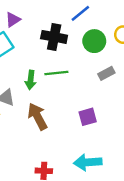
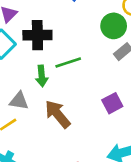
black cross: (54, 37) -> (37, 35), moved
green circle: (94, 41) -> (114, 26), moved

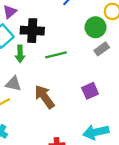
green arrow: (42, 76) -> (20, 54), moved

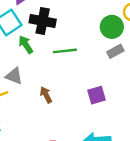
green arrow: (20, 54) -> (26, 45), turned 140
brown arrow: (44, 97) -> (46, 95), size x0.6

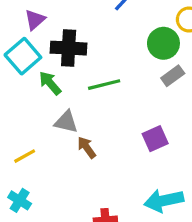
gray triangle: (14, 76) -> (66, 122), moved

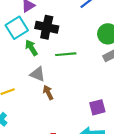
purple square: (155, 139) -> (97, 107), moved

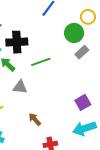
brown arrow: (48, 93) -> (35, 119), moved

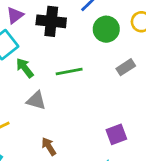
green circle: (74, 33) -> (106, 29), moved
black cross: (17, 42) -> (51, 21), moved

